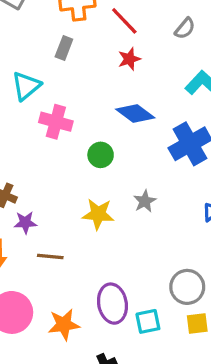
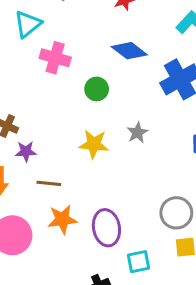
cyan square: (148, 321) -> (139, 262), moved
orange star: (64, 325) -> (62, 219), moved

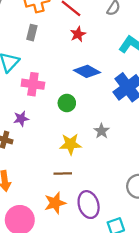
purple star: (26, 151) -> (21, 119), moved
brown line: (49, 183) -> (63, 174), moved

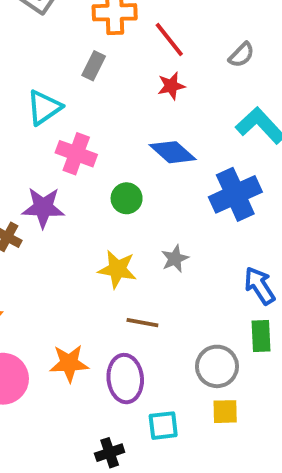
purple star: (21, 119) -> (43, 208), size x1.5
brown line: (63, 174) -> (142, 323), moved

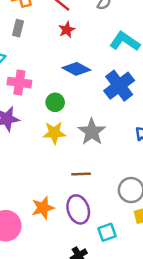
gray star: (175, 259) -> (92, 132), size x1.6
yellow star: (117, 269) -> (54, 133), moved

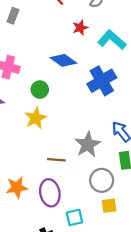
red star: (67, 30) -> (80, 28), moved
gray star: (92, 132) -> (88, 145), moved
yellow star: (54, 133) -> (36, 118), turned -30

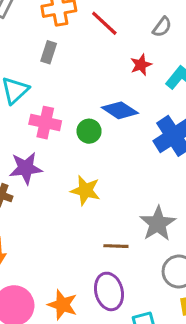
green circle: (40, 90) -> (89, 131), moved
yellow star: (36, 118) -> (85, 190), turned -30
orange star: (17, 187) -> (62, 305), moved, turned 30

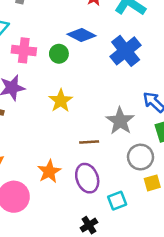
yellow star: (85, 190) -> (61, 101), turned 30
orange star: (62, 305) -> (49, 171), moved, turned 30

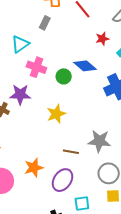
gray star: (120, 121) -> (99, 141), turned 30
purple ellipse: (87, 178) -> (63, 180), turned 40

